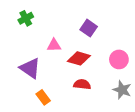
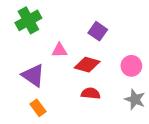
green cross: (26, 18) -> (28, 20), size x1.5
orange rectangle: (43, 97) -> (38, 108), moved

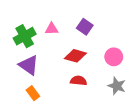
green cross: (28, 20) -> (25, 36), moved
pink triangle: (60, 50) -> (52, 29), moved

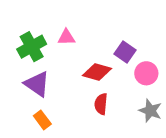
purple square: (85, 27) -> (125, 52), moved
red semicircle: (78, 81) -> (101, 104), turned -91

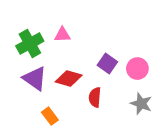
purple square: (125, 52) -> (107, 64), moved
red diamond: (97, 72) -> (69, 79), moved
orange rectangle: (42, 120) -> (50, 116), moved

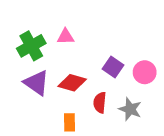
gray star: (141, 104) -> (130, 109), moved
orange rectangle: (50, 116) -> (69, 122), moved, turned 36

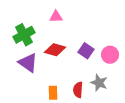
pink triangle: (66, 37) -> (56, 17), moved
red diamond: (72, 83) -> (55, 50), moved
red semicircle: (100, 103) -> (78, 90), moved

